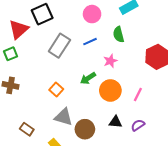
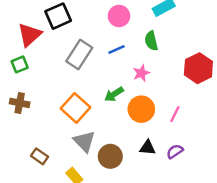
orange square: (56, 89) -> (76, 108), size x1.6
gray triangle: (63, 117) -> (84, 141), turned 30

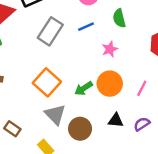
green arrow: (114, 94) -> (84, 88), moved

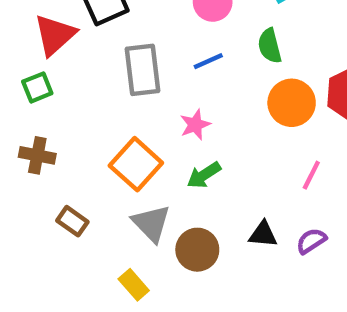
gray rectangle: (50, 31) -> (143, 70), turned -40
pink star: (110, 49) -> (195, 125), moved
orange circle: (110, 84) -> (292, 103), moved
brown rectangle: (12, 129) -> (72, 221), moved

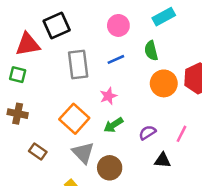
red triangle: (55, 35) -> (28, 44), turned 32
green square: (37, 87) -> (18, 75), turned 36
pink line: (311, 175) -> (181, 134), moved
black triangle: (263, 234) -> (162, 160), moved
purple semicircle: (311, 241) -> (147, 133), moved

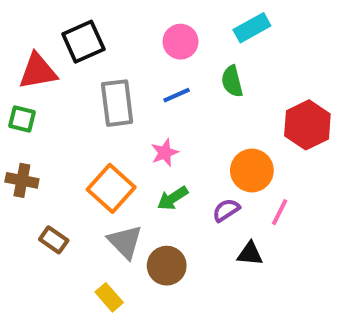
orange circle: (164, 83) -> (252, 170), moved

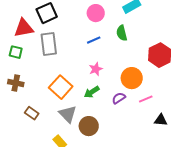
gray rectangle: (117, 103) -> (49, 44), moved
pink star: (165, 153) -> (96, 69), moved
pink line: (280, 212) -> (146, 99), turned 40
black triangle: (250, 254) -> (161, 120), moved

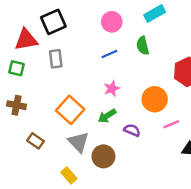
gray rectangle: (49, 44) -> (56, 59), size x0.7
purple semicircle: (119, 98) -> (132, 130), moved, turned 56

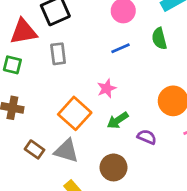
pink star: (112, 89) -> (107, 88), moved
gray triangle: (78, 142) -> (66, 151), moved, turned -30

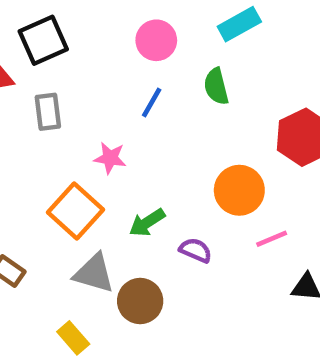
blue line: (120, 48) -> (152, 103), turned -36
pink star: (107, 88) -> (110, 158), moved, turned 30
gray triangle: (66, 151) -> (94, 273), moved

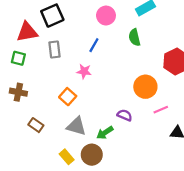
blue line: (152, 103) -> (94, 45), moved
orange square: (76, 211) -> (68, 97), size x0.7
green arrow: (147, 223) -> (105, 133), moved
brown circle: (140, 301) -> (92, 155), moved

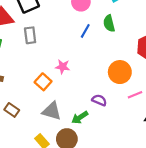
blue line: (94, 45) -> (85, 31), moved
pink star: (84, 71) -> (63, 67), moved

